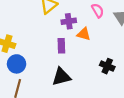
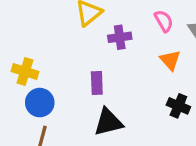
orange triangle: (84, 34) -> (170, 60), moved, turned 32
purple rectangle: (61, 46) -> (97, 83), moved

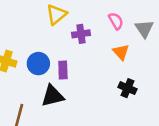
blue circle: (40, 103) -> (38, 64), moved
black triangle: (108, 122) -> (53, 96), moved

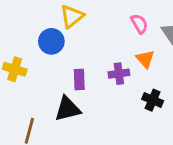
purple cross: (81, 34) -> (119, 74), moved
blue circle: (38, 64) -> (51, 41), moved

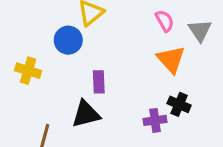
orange triangle: (145, 59) -> (171, 59), size x1.4
purple cross: (119, 74) -> (155, 120), moved

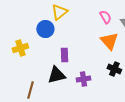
yellow cross: (28, 71) -> (20, 48), turned -35
purple cross: (155, 120) -> (83, 79), moved

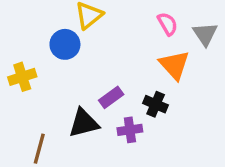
purple rectangle: (64, 55) -> (111, 97), moved, turned 56
black cross: (114, 69) -> (156, 104), moved

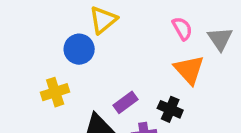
yellow cross: (22, 77) -> (55, 92), moved

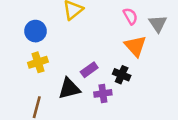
blue circle: (79, 49) -> (35, 31), moved

